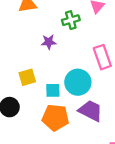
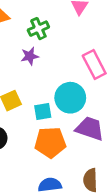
green cross: (71, 20) -> (38, 29), moved

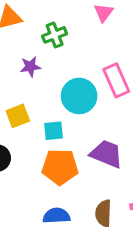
purple star: (30, 56) -> (30, 67), moved
cyan circle: (70, 98) -> (79, 96), moved

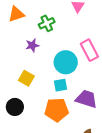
yellow square: (18, 116) -> (26, 78), turned -35
cyan square: (54, 131) -> (60, 85), moved

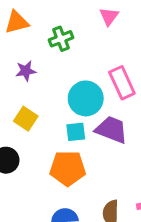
purple star: (32, 45) -> (26, 71), moved
purple trapezoid: (86, 99) -> (112, 130), moved

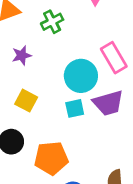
purple trapezoid: (112, 130) -> (108, 103), turned 148
orange pentagon: (68, 168) -> (51, 158), moved

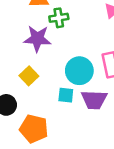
green cross: (52, 22) -> (59, 18), moved
purple star: (22, 55) -> (37, 39), size x1.6

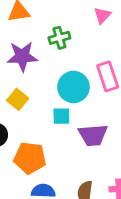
green cross: (59, 18) -> (59, 38), moved
purple trapezoid: (94, 100) -> (93, 135), moved

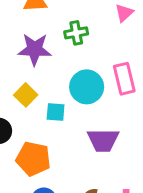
cyan square: (61, 116) -> (56, 112), moved

